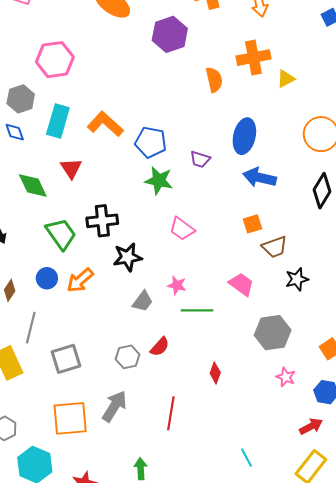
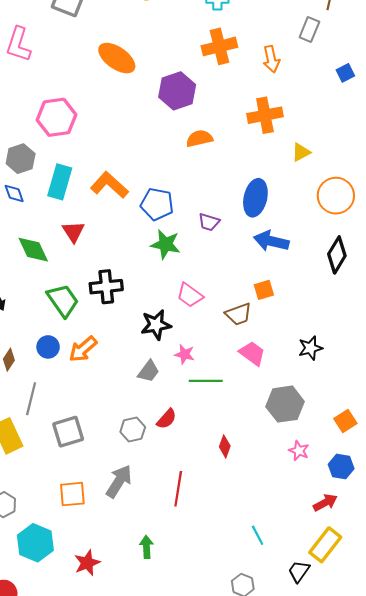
yellow triangle: (286, 79) -> (301, 152), moved
orange semicircle: (214, 80) -> (199, 138), moved, turned -90
brown trapezoid: (275, 247) -> (239, 314), moved
black star: (128, 257) -> (156, 325), moved
orange square: (70, 418) -> (72, 494), size x0.7

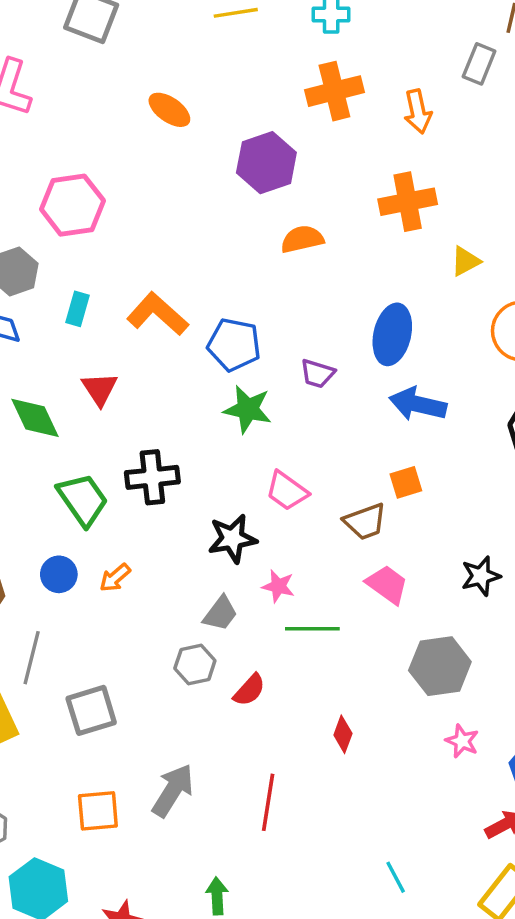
orange ellipse: (117, 58) -> (169, 110), size x0.7
cyan rectangle: (60, 182) -> (78, 309), size x0.6
orange arrow: (83, 349) -> (115, 578), size x0.7
gray hexagon: (133, 429) -> (195, 664), moved

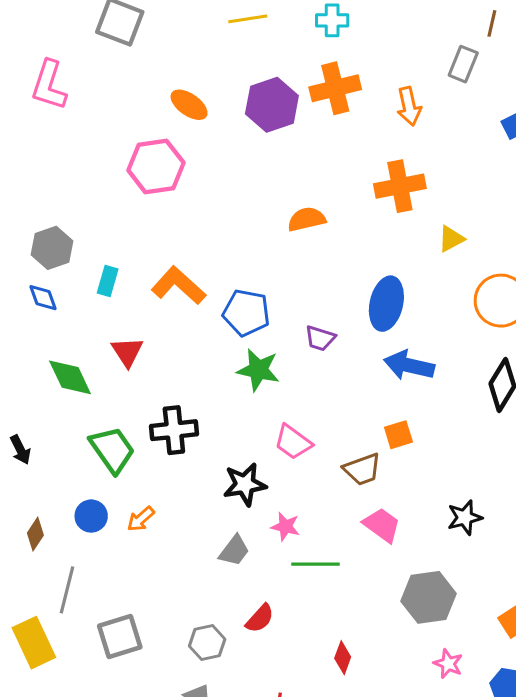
purple hexagon: (266, 163) -> (272, 105), moved
pink hexagon: (72, 205) -> (156, 167), moved
gray hexagon: (195, 664) -> (207, 643), moved

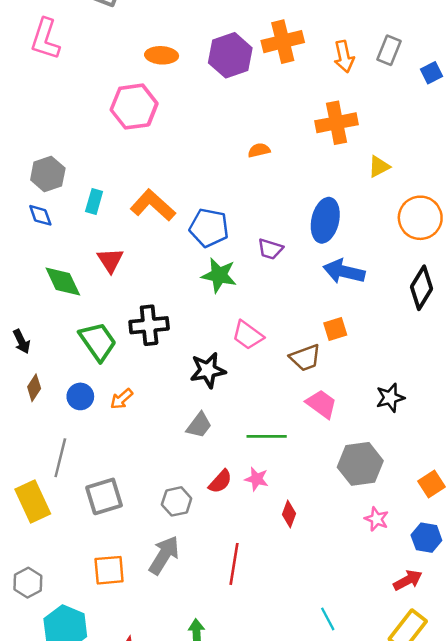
gray rectangle: (463, 64) -> (389, 50), moved
orange ellipse: (189, 105) -> (162, 55), turned -32
orange semicircle: (307, 219) -> (259, 150), size x0.7
pink star: (285, 527) -> (257, 479), moved
brown diamond: (35, 534) -> (34, 388), moved

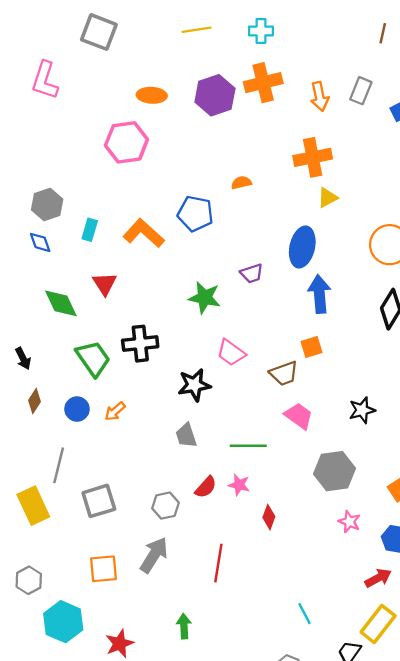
yellow triangle: (379, 167) -> (328, 198), moved
blue pentagon: (209, 228) -> (195, 214), moved
purple trapezoid: (270, 249) -> (252, 273), turned -35
blue arrow: (344, 271) -> (320, 294), turned 72
gray trapezoid: (199, 425) -> (186, 435), turned 125

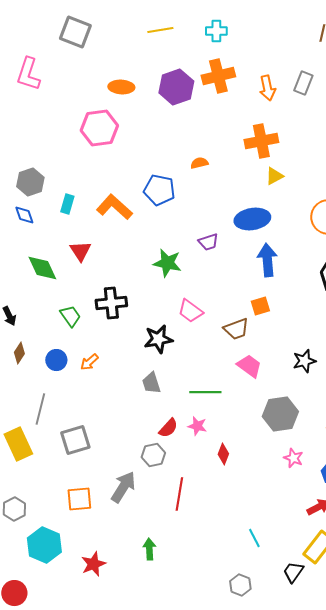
blue ellipse: (302, 247) -> (252, 219), turned 68
green trapezoid: (93, 358) -> (70, 316), size x0.7
gray hexagon: (165, 506) -> (153, 455), moved

